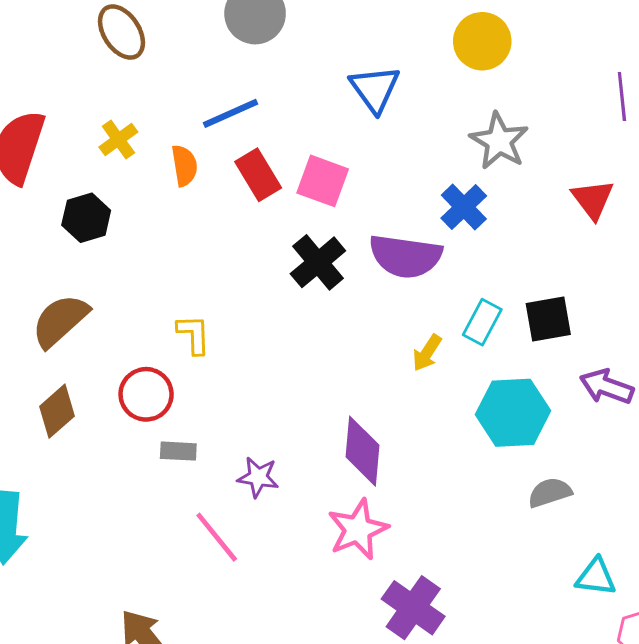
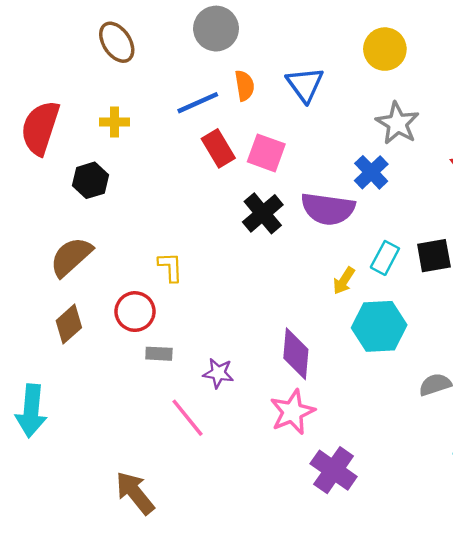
yellow cross: (118, 139) -> (114, 122), turned 36
orange semicircle: (184, 166) -> (245, 86), moved
cyan hexagon: (513, 413) -> (379, 326), moved

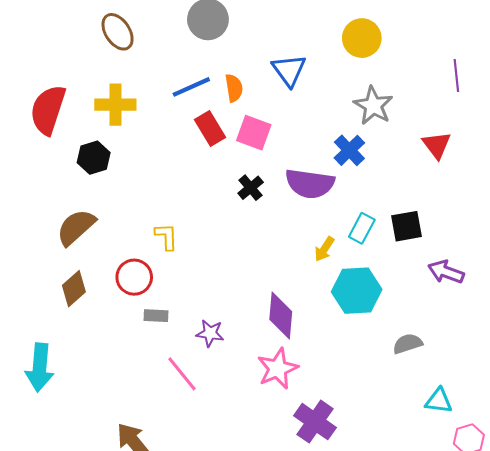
orange semicircle: (245, 86) -> (234, 88), moved
yellow cross: (114, 122) -> (115, 105), size x1.5
black cross: (263, 213) -> (251, 188), size x0.7

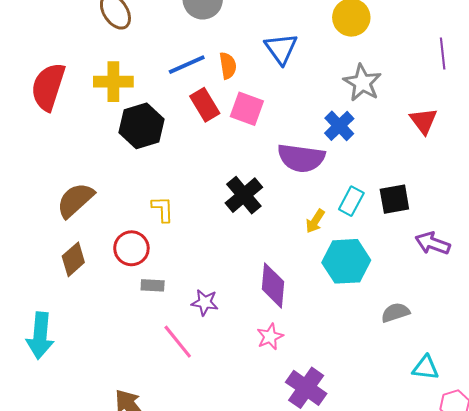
black hexagon: (94, 158) -> (142, 126), moved, size x1.4
black cross: (251, 188) -> (244, 195), moved, size x1.5
pink star: (278, 369) -> (270, 337), size x0.7

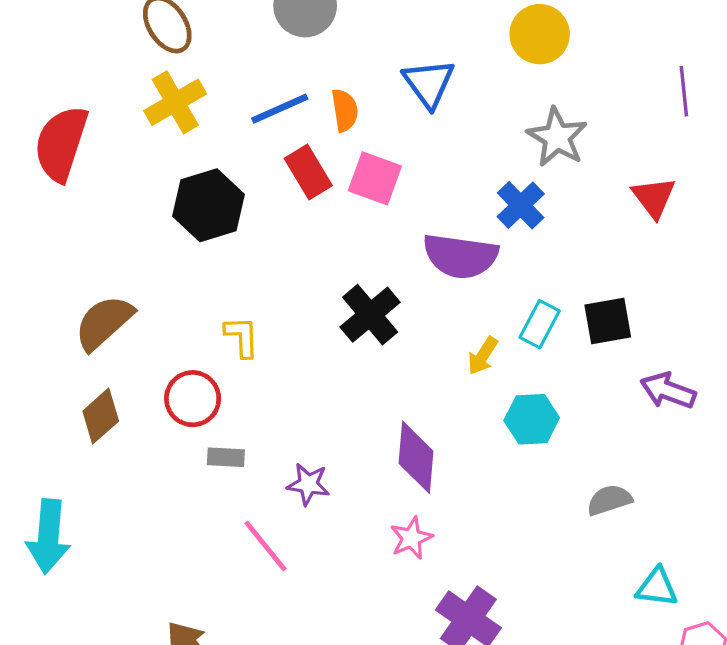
yellow cross: (113, 82) -> (175, 102), moved, turned -30
cyan hexagon: (346, 261) -> (532, 419), size x0.7

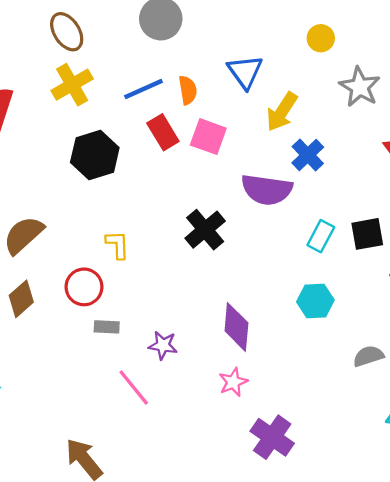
yellow circle: (540, 34) -> (321, 38), size x0.7
gray star: (557, 137) -> (360, 87), moved
yellow arrow: (483, 356) -> (282, 112), moved, size x1.5

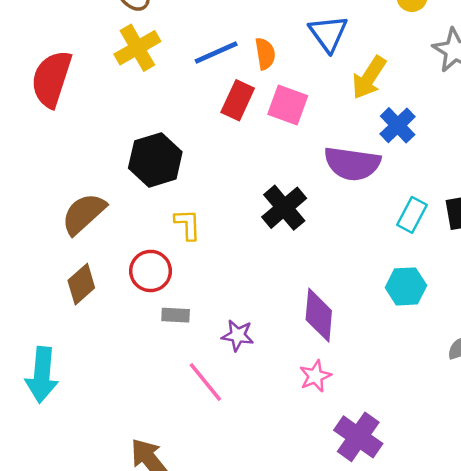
red rectangle: (163, 132) -> (238, 100), turned 56
black hexagon: (95, 155) -> (155, 160), moved

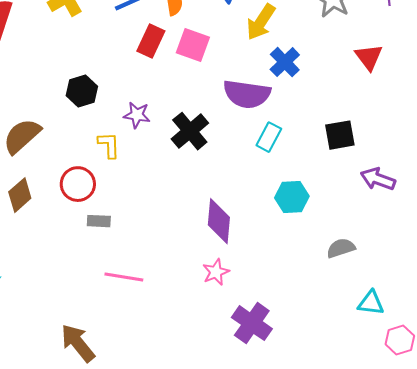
black hexagon: (155, 160) -> (82, 91), size x0.7
cyan rectangle: (412, 215) -> (269, 137), moved
purple star: (238, 335) -> (137, 115), moved
pink line: (205, 382) -> (124, 277), turned -42

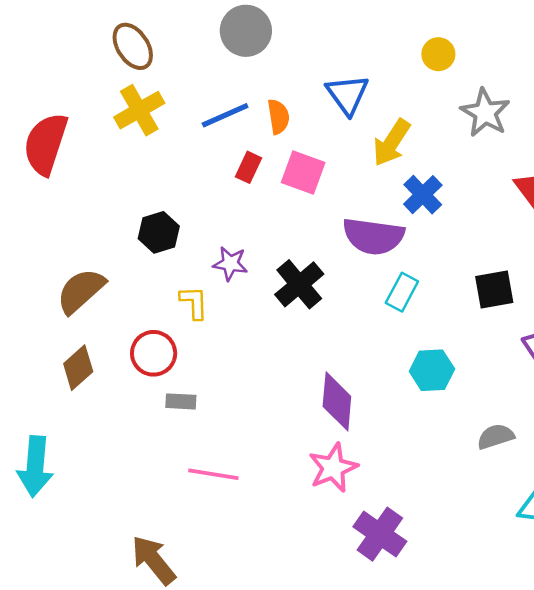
red rectangle: (151, 41) -> (249, 167), size x0.7
pink star: (216, 272) -> (333, 468), size x1.4

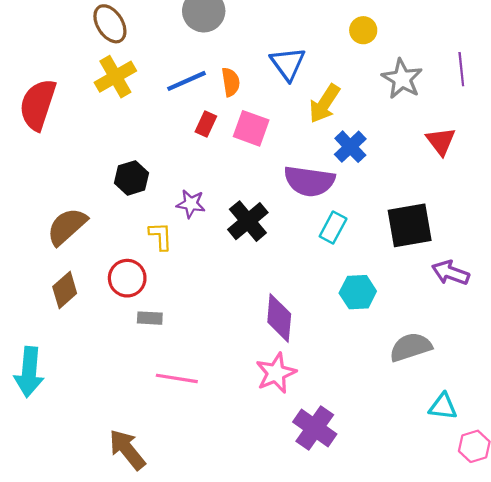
black square: (494, 290) -> (410, 225), size x1.4
gray semicircle: (496, 437) -> (411, 347), size x1.4

